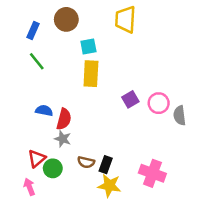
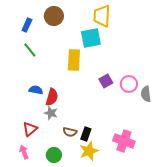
cyan square: (88, 46) -> (91, 38), moved, size x1.5
green circle: (53, 168) -> (54, 155), moved
yellow star: (109, 186) -> (89, 151), turned -30

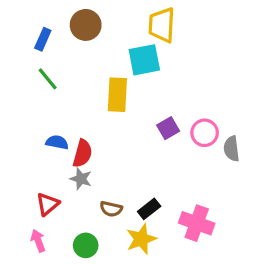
black rectangle: (86, 134) -> (149, 209), moved, turned 32

